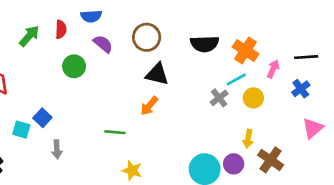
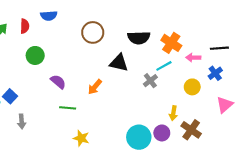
purple semicircle: (103, 44) -> (58, 82), moved
pink arrow: (273, 69) -> (193, 58), turned -112
black triangle: (157, 74) -> (119, 63), moved
yellow circle: (253, 98) -> (192, 87), moved

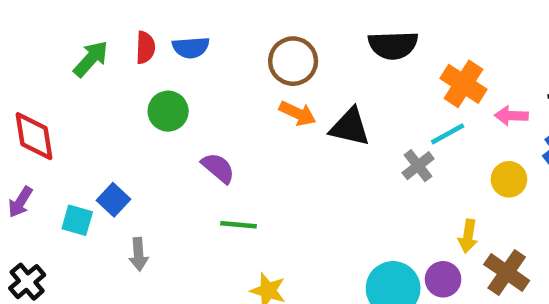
blue semicircle: (49, 16) -> (191, 47), moved
black semicircle: (139, 38) -> (393, 45), moved
orange arrow: (95, 87) -> (298, 113), moved, turned -105

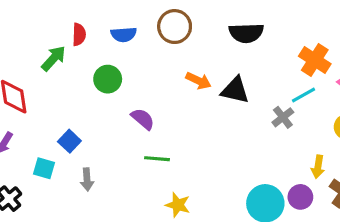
black semicircle: (393, 45) -> (246, 33), moved
red semicircle: (145, 47) -> (79, 34), moved
green arrow: (91, 59) -> (54, 58), moved
brown circle: (293, 61) -> (175, 27), moved
cyan square: (77, 220) -> (44, 168), moved

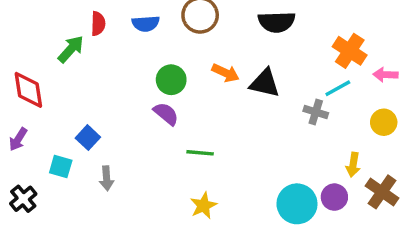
green circle: (108, 79) -> (171, 80), moved
gray cross: (283, 117) -> (316, 112), turned -35
green line: (157, 159) -> (200, 153), moved
yellow star: (178, 205) -> (203, 206), turned 30

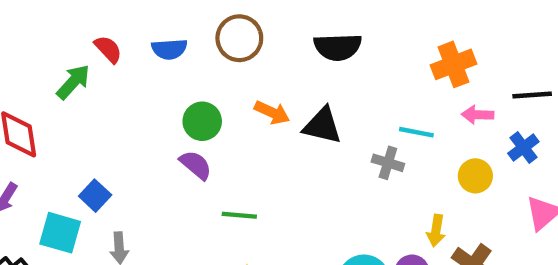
red semicircle: (98, 24) -> (108, 49), turned -45
orange cross: (350, 51) -> (454, 64), moved, turned 36
cyan line: (338, 88) -> (416, 132), turned 40
cyan square: (61, 166) -> (60, 233), size x1.4

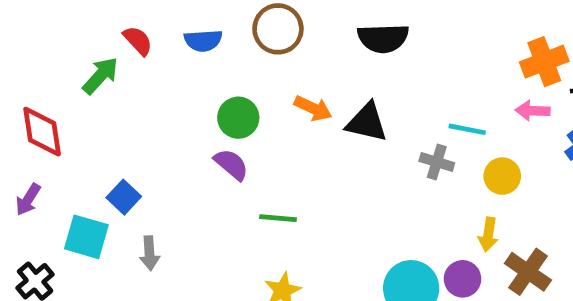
orange cross: (454, 64) -> (544, 62), moved
yellow circle: (475, 176) -> (502, 176), moved

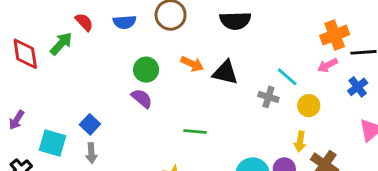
pink arrow: (533, 111) -> (327, 65), turned -30
cyan line: (467, 129) -> (287, 77), turned 30
red diamond: (42, 132) -> (25, 54), moved
blue square: (124, 197) -> (90, 124), moved
green line: (278, 218) -> (195, 131), moved

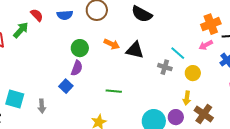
black semicircle: (235, 21) -> (142, 14), turned 30
purple semicircle: (142, 98) -> (77, 68), turned 70
blue square: (90, 124) -> (66, 86), moved

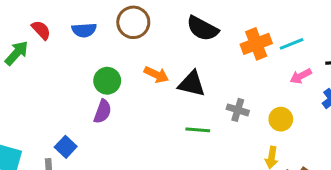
orange cross: (211, 24) -> (256, 44), moved
cyan line: (178, 53) -> (292, 44), moved, turned -63
blue square: (66, 86) -> (66, 147), moved
green line: (114, 91) -> (198, 130), moved

